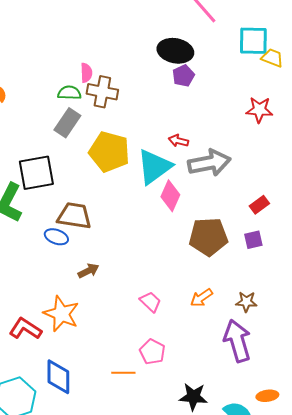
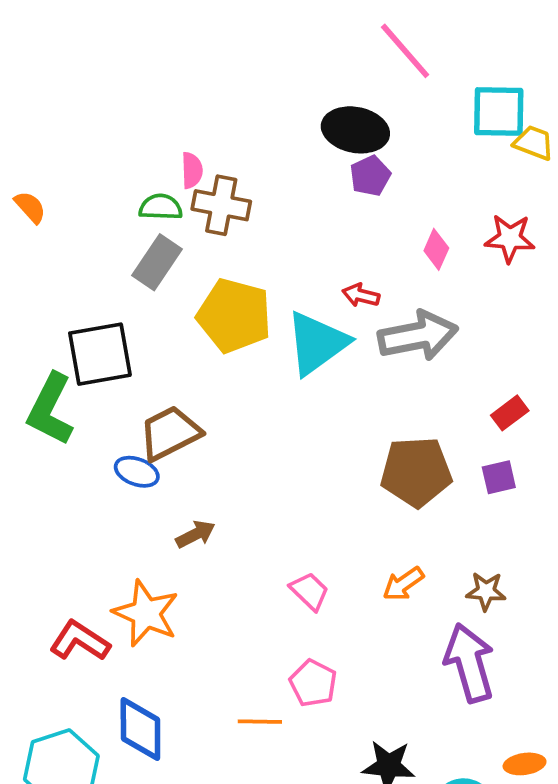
pink diamond: (170, 196) -> (436, 249), moved, size x0.7
brown trapezoid: (74, 216) -> (170, 433), turned -36

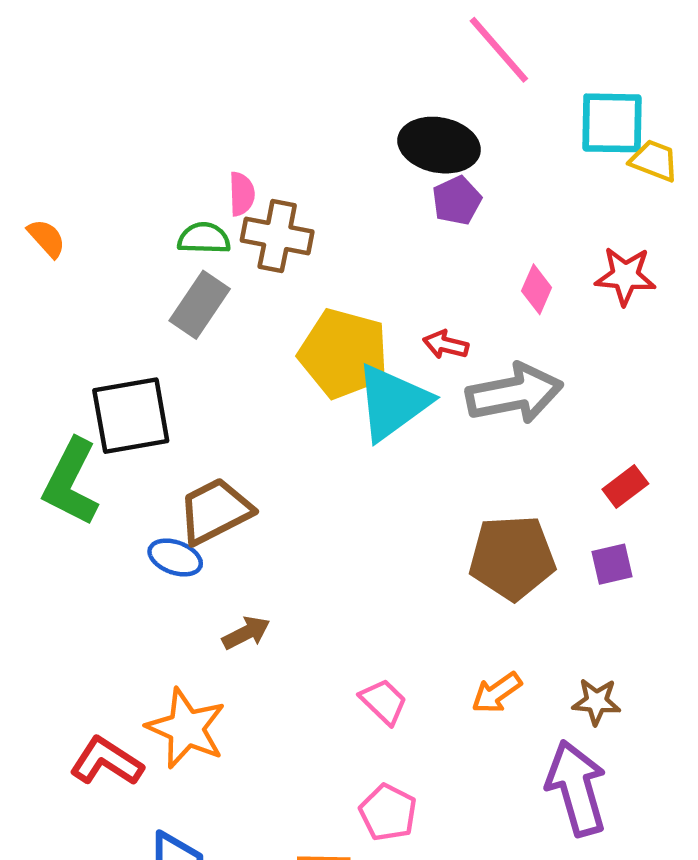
yellow pentagon: (234, 316) -> (344, 354), moved

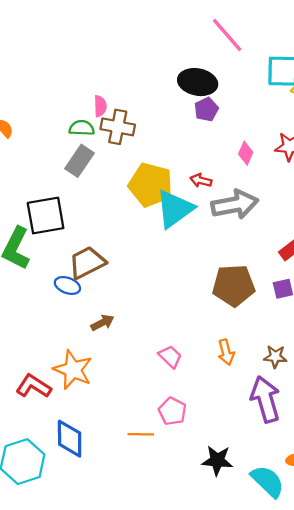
orange arrow: (497, 693) -> (226, 352), turned -70

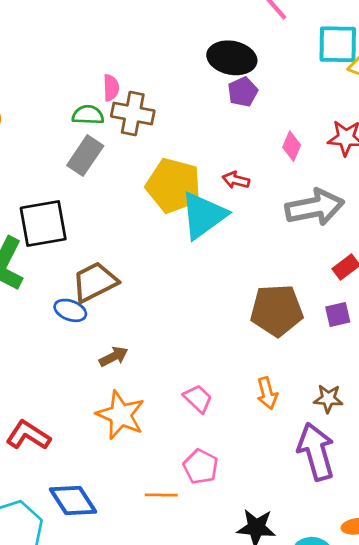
gray arrow: (235, 205) -> (315, 207), moved
orange star: (73, 370) -> (121, 415), moved
blue diamond: (70, 439) -> (73, 500), turned -33

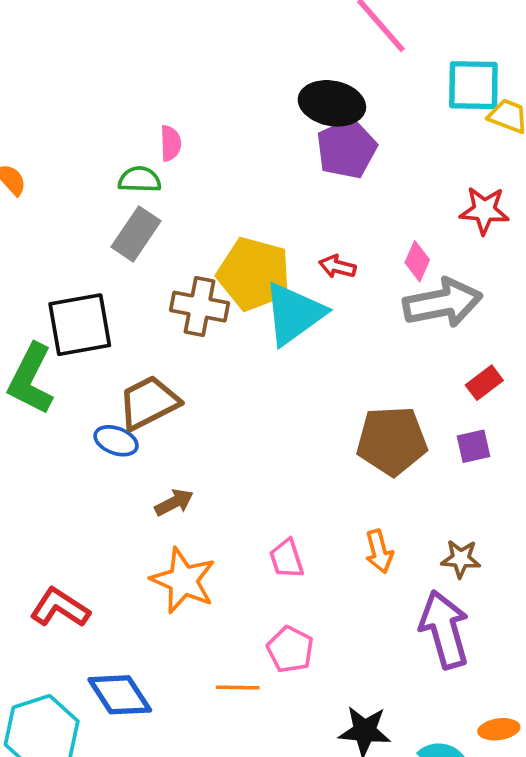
purple pentagon: (243, 92) -> (346, 149), size x1.5
brown cross: (133, 114) -> (199, 307), moved
pink diamond: (292, 146) -> (417, 261), moved
pink trapezoid: (198, 399) -> (287, 559), turned -152

